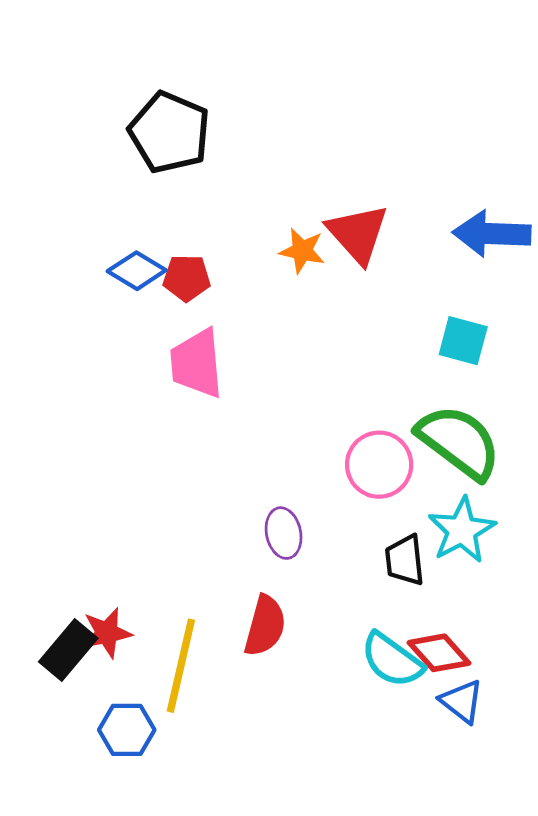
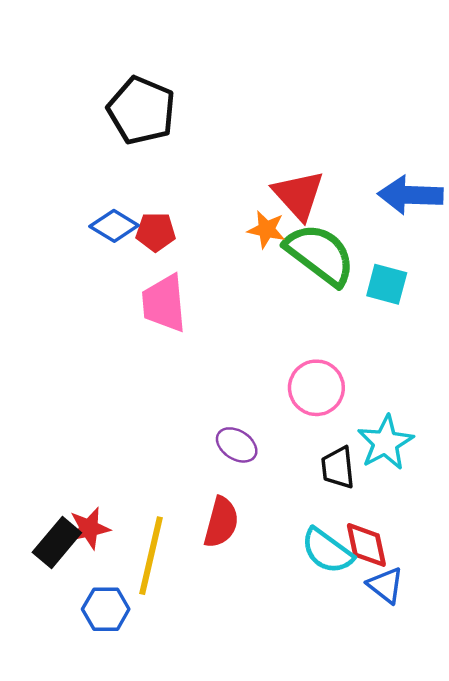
orange star: (302, 251) -> (266, 229), moved
green semicircle: (459, 442) -> (320, 254), moved
purple ellipse: (284, 533) -> (237, 445), turned -45
red diamond: (439, 653) -> (366, 545), turned 30

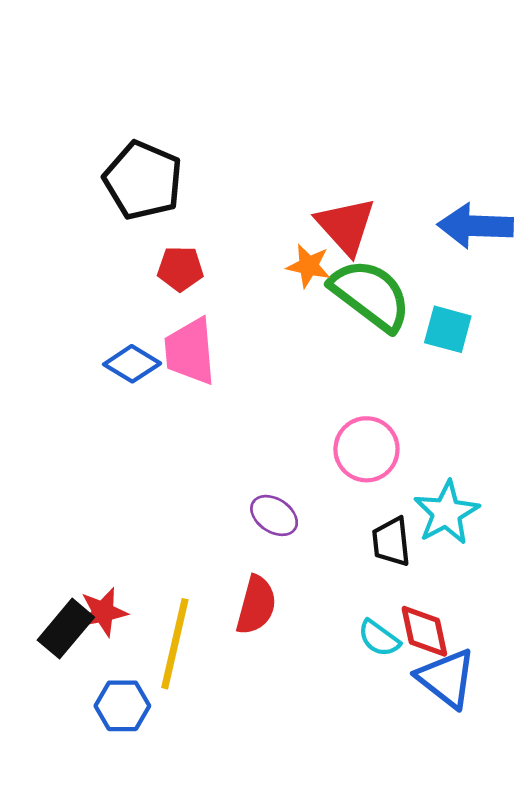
black pentagon: (141, 110) -> (143, 180), moved
blue diamond: (114, 226) -> (132, 364), moved
cyan semicircle: (327, 551) -> (379, 638), size x0.7
blue triangle: (385, 585) -> (446, 678), size x1.4

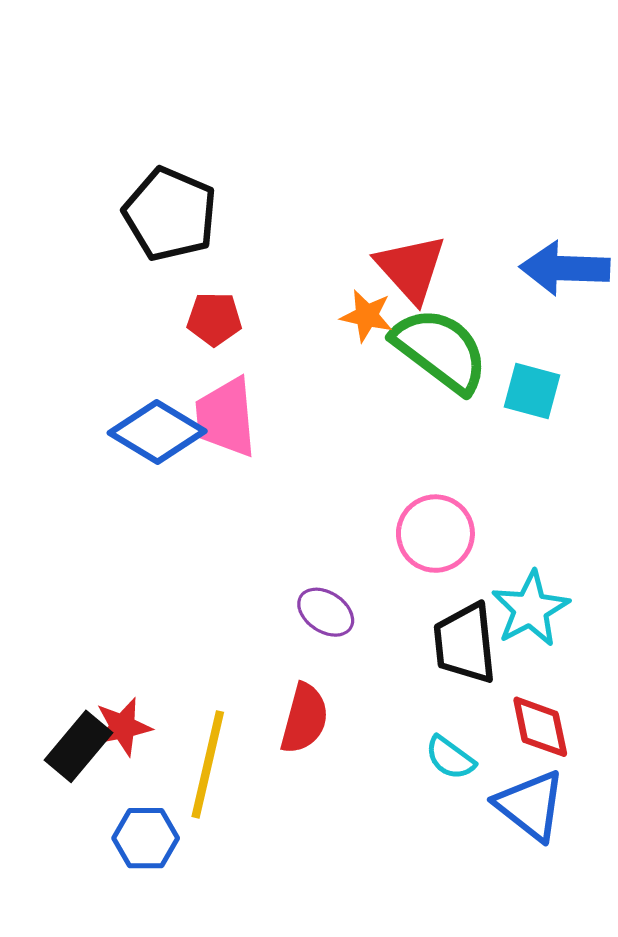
blue diamond: (132, 364) -> (157, 432), size x1.4
black trapezoid: (391, 542) -> (465, 643), size x1.4
red diamond: (424, 631) -> (540, 727), moved

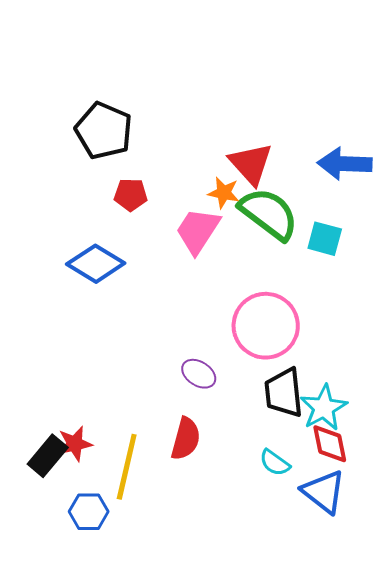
pink trapezoid: (226, 417) -> (198, 231), moved, turned 38
pink circle: (435, 534) -> (266, 326), size x1.4
cyan star: (530, 609) -> (324, 408), moved

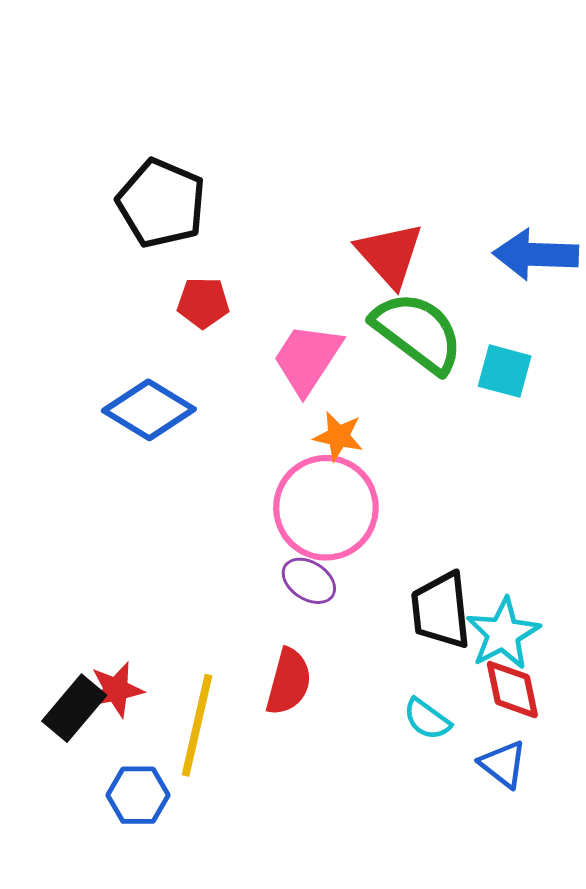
orange star: (224, 193) -> (338, 436), moved
pink circle: (266, 326) -> (326, 508), moved
blue triangle: (324, 492) -> (503, 764), size x0.7

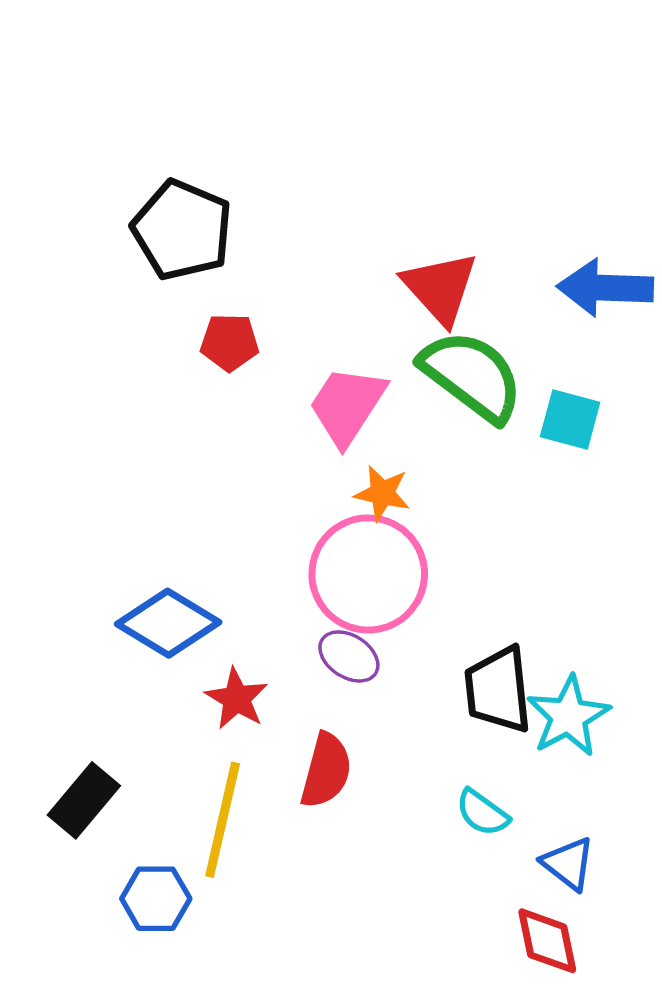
blue diamond: (149, 410) -> (168, 623), moved
red star: (116, 690) -> (237, 699), moved, turned -30
red diamond: (512, 690) -> (547, 941), moved

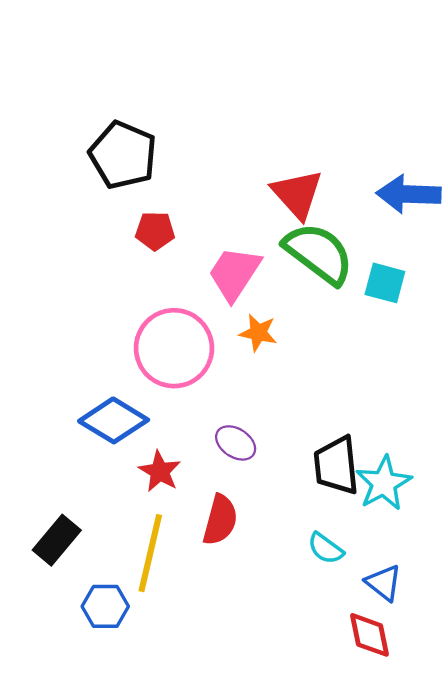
pink circle: (368, 574) -> (174, 348), moved

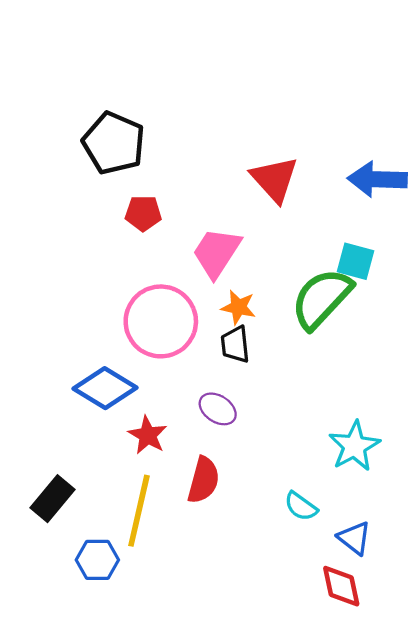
green semicircle: (319, 253) -> (322, 298), moved, turned -84
black trapezoid: (336, 465) -> (235, 344), moved, size x0.7

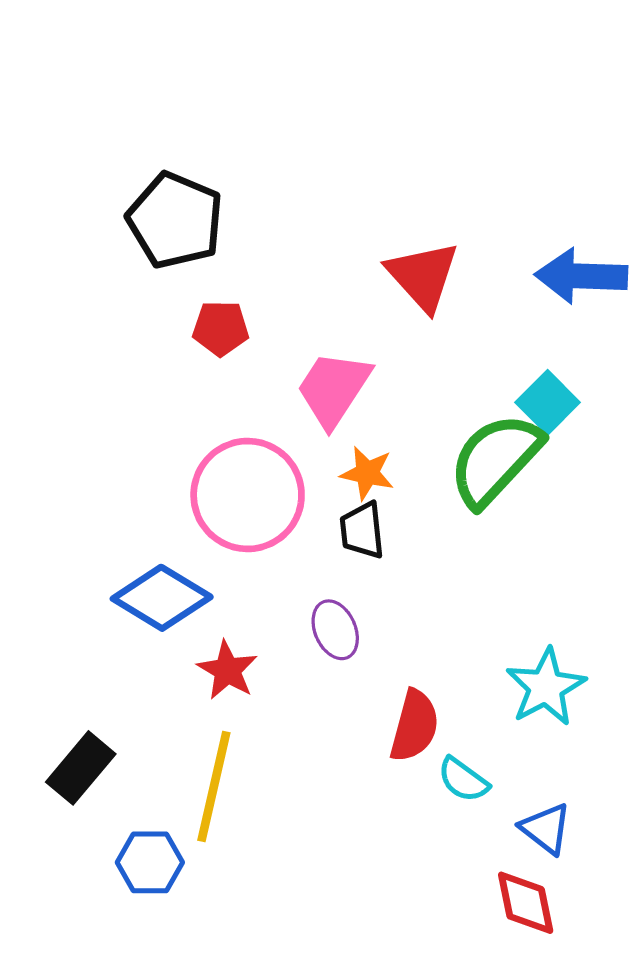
cyan square: (355, 261) -> (548, 402), turned 30
purple ellipse: (218, 409) -> (335, 630), turned 33
red semicircle: (203, 480) -> (414, 726), moved

